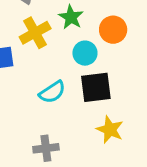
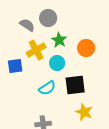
cyan circle: (85, 53) -> (57, 63), moved

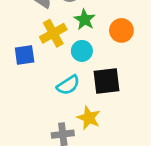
yellow star: (84, 112) -> (89, 118), moved

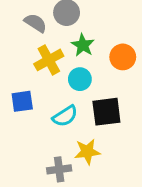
blue square: (25, 55) -> (22, 101), moved
yellow star: (89, 118) -> (87, 152), turned -30

